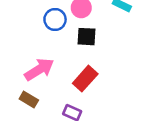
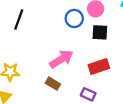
red rectangle: (85, 79) -> (99, 67), turned 30

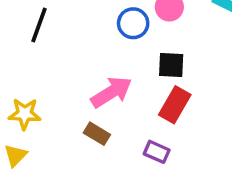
black square: (100, 32) -> (171, 65), moved
red rectangle: (99, 67) -> (175, 105), turned -42

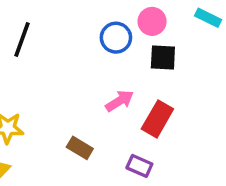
black square: (171, 65) -> (163, 58), moved
pink arrow: (111, 92) -> (120, 101), moved, size x0.7

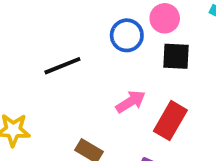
black line: (22, 39) -> (62, 66), moved, turned 48

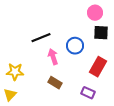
blue circle: (127, 35) -> (75, 46), moved
pink arrow: (131, 102) -> (53, 57), moved, turned -77

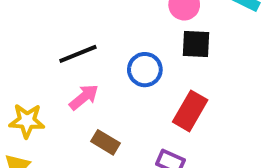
pink arrow: (53, 57) -> (84, 97), moved, turned 70

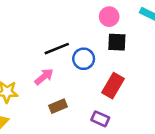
black line: (78, 54) -> (57, 49), moved
brown rectangle: (106, 142) -> (58, 106), turned -54

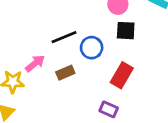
pink arrow: (44, 77) -> (35, 63), moved
brown rectangle: (58, 106) -> (65, 73), moved

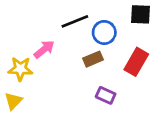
brown rectangle: (65, 73) -> (93, 59), moved
purple rectangle: (109, 109) -> (106, 95), moved

